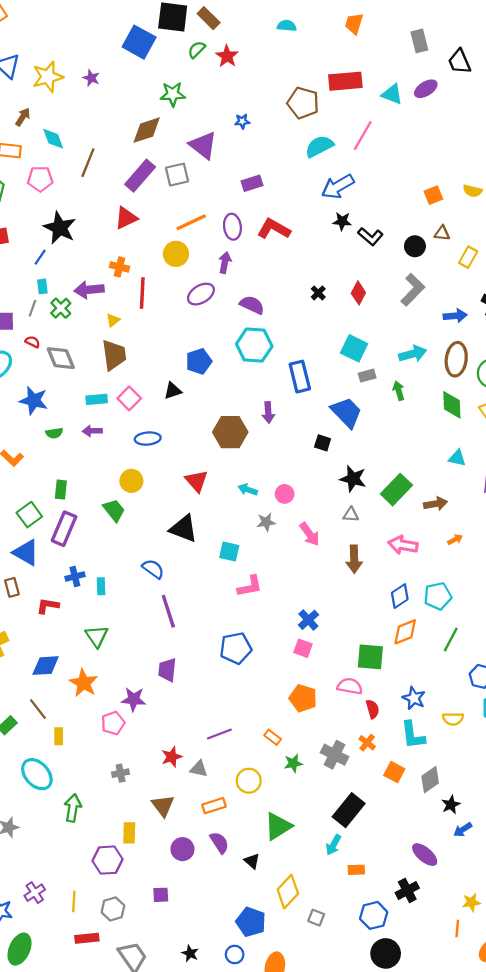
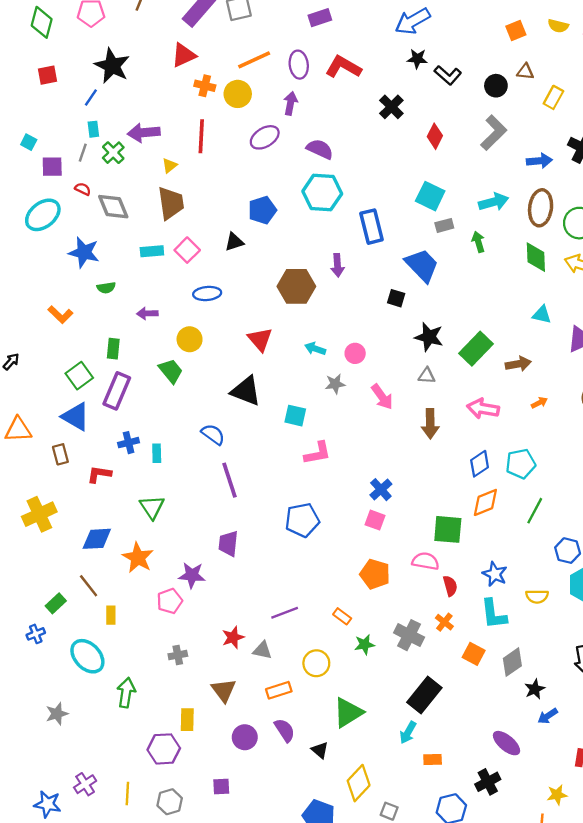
orange cross: (119, 267) -> (205, 86), moved
black cross: (318, 293) -> (391, 107), moved, size x1.5
purple arrow: (92, 431) -> (147, 313), moved

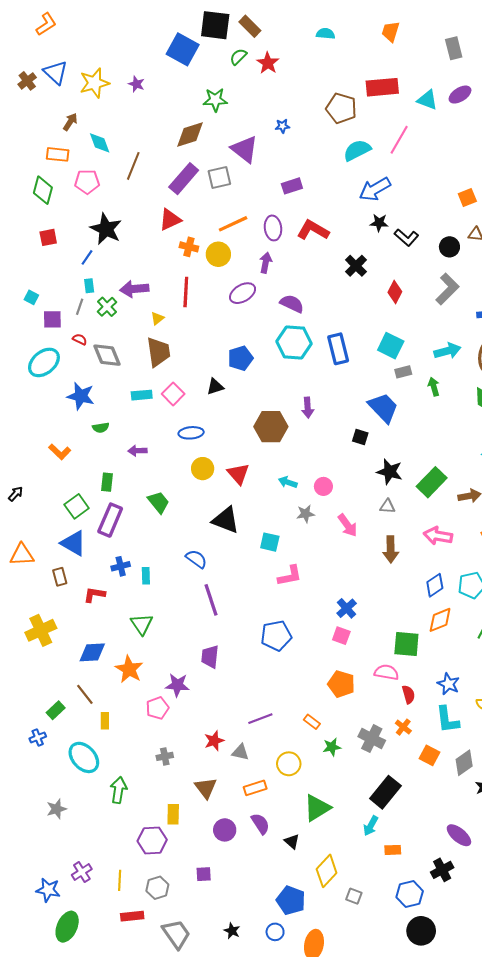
blue rectangle: (372, 227) -> (338, 349), moved
yellow circle: (190, 339) -> (203, 469), moved

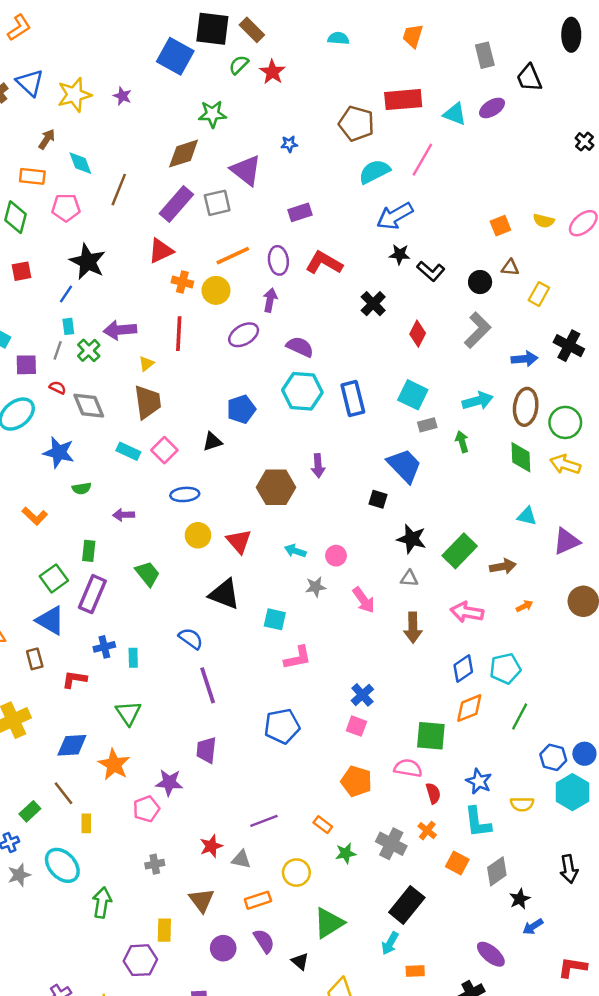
cyan rectangle: (142, 395) -> (128, 451), turned 30
gray star: (57, 809) -> (19, 875), moved

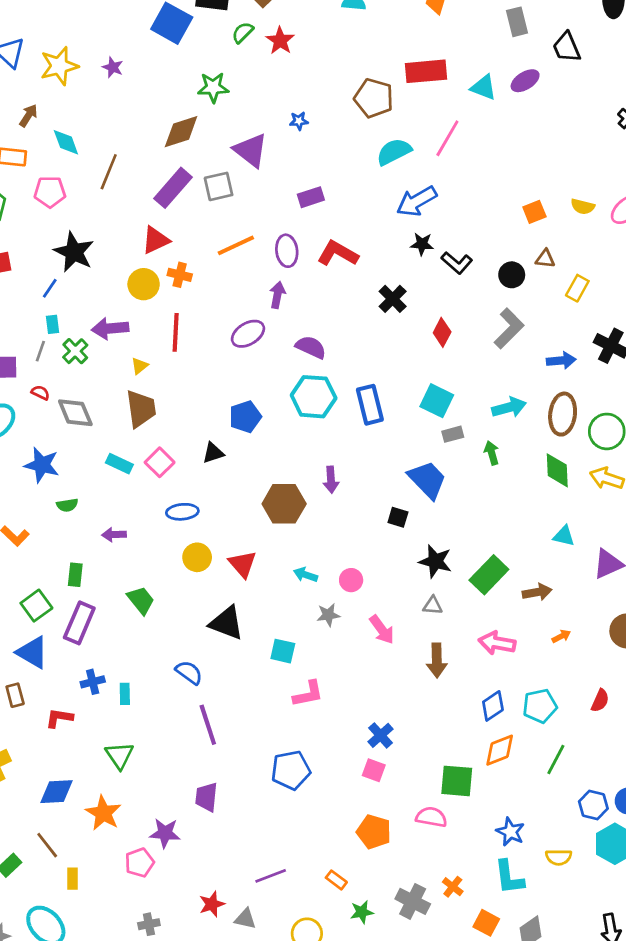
yellow circle: (216, 290) -> (144, 284), moved
red semicircle: (433, 793) -> (600, 701), moved, turned 40

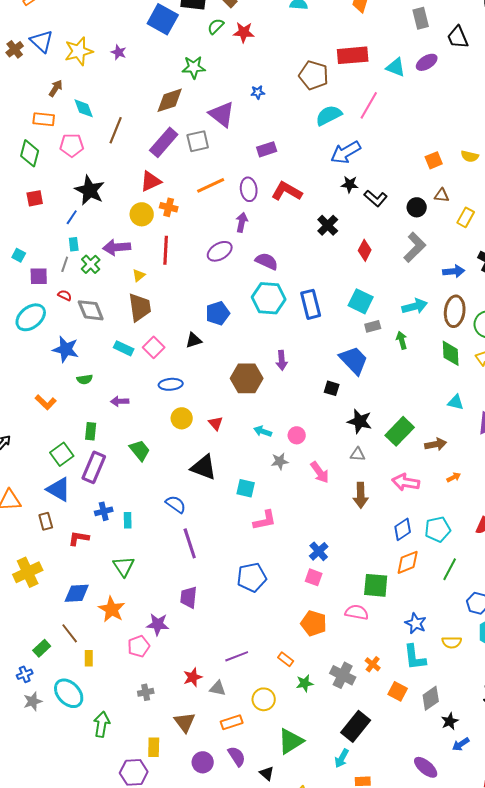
red star: (280, 41) -> (244, 32), turned -30
red triangle: (243, 564) -> (216, 423), size x0.7

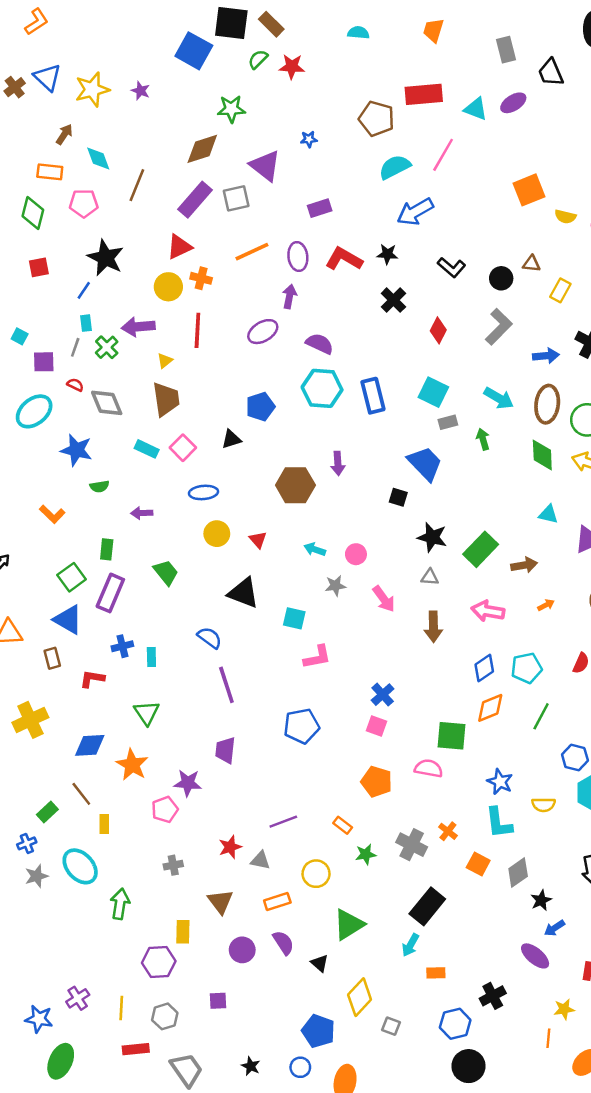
orange square: (434, 160) -> (529, 190), moved, size x1.5
black star: (350, 184) -> (387, 254), moved
cyan arrow: (415, 306) -> (499, 398), turned 45
purple ellipse: (426, 767) -> (535, 956), moved

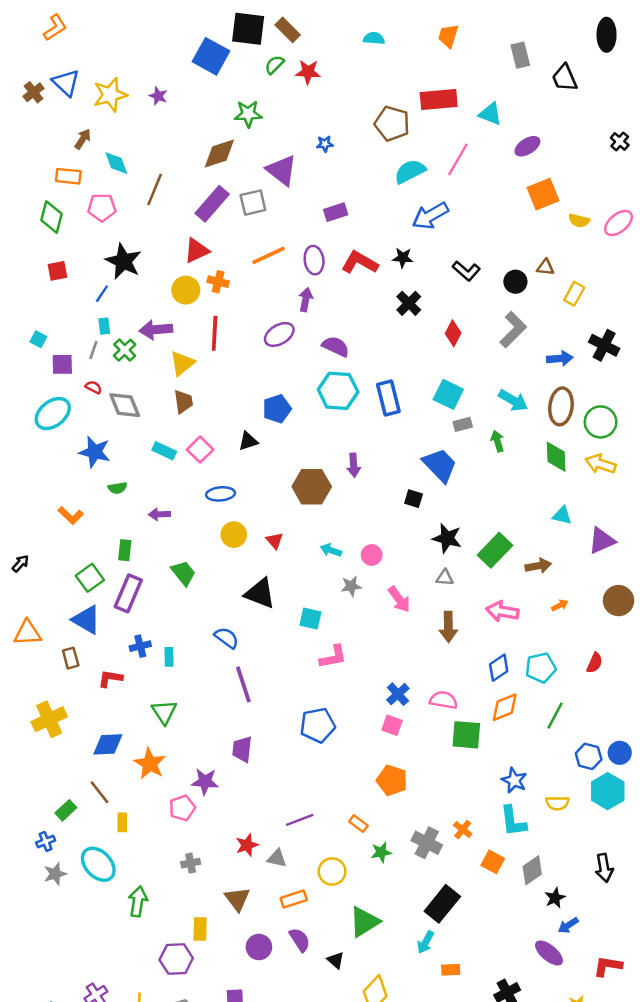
purple ellipse: (513, 103) -> (527, 146), moved
yellow triangle: (165, 361) -> (182, 363), size x1.6
brown trapezoid: (166, 399) -> (183, 402), size x0.7
pink semicircle: (429, 768) -> (444, 700), moved

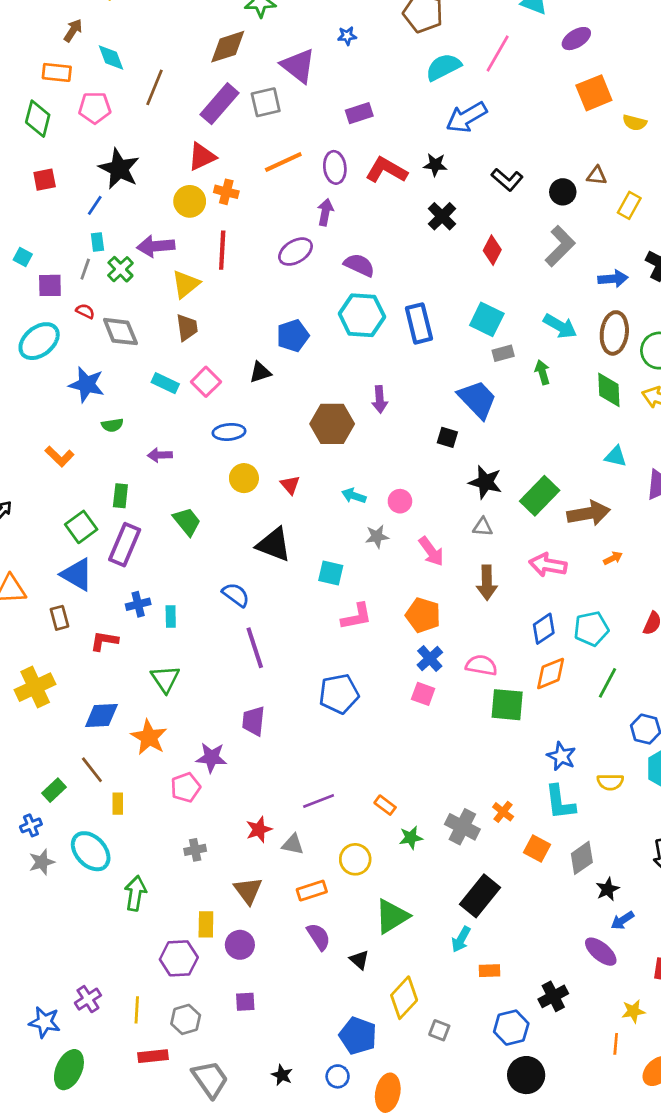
brown arrow: (538, 566) -> (589, 513), size x1.4
orange pentagon: (392, 780) -> (423, 615), moved
purple circle: (259, 947) -> (240, 945), moved

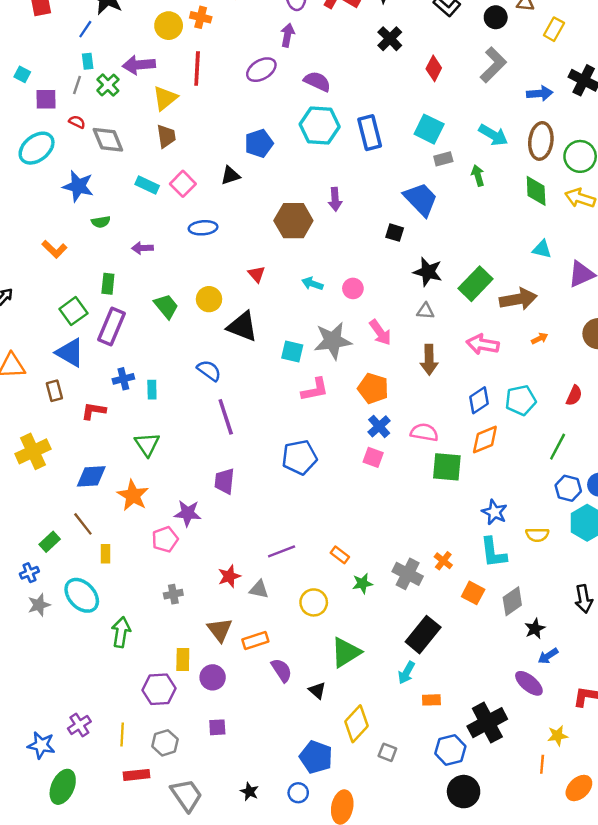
yellow circle: (244, 478) -> (209, 299), moved
gray star: (377, 536) -> (333, 341), moved, size x1.8
green line: (608, 683) -> (558, 447), moved
orange rectangle: (312, 891) -> (255, 641), moved
black cross: (553, 996) -> (487, 723), size x1.5

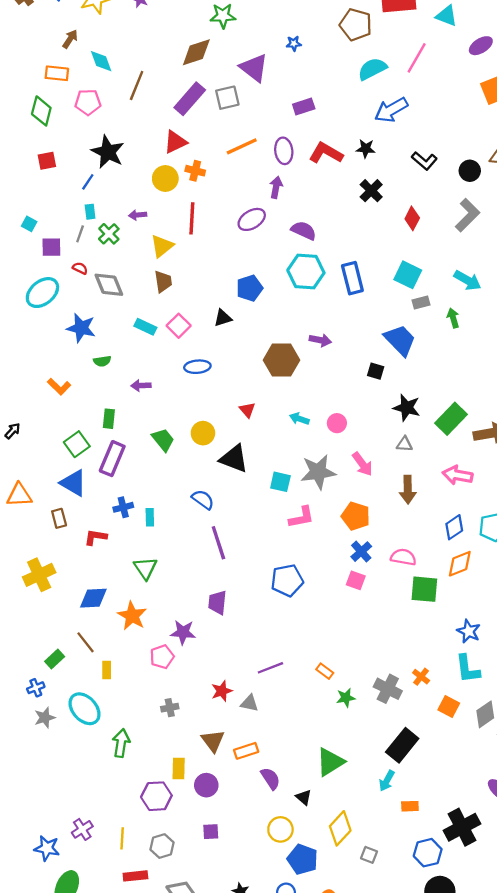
purple arrow: (139, 65) -> (138, 215), size x0.6
purple arrow: (335, 199) -> (320, 340), turned -75
yellow circle: (314, 602) -> (280, 829), moved

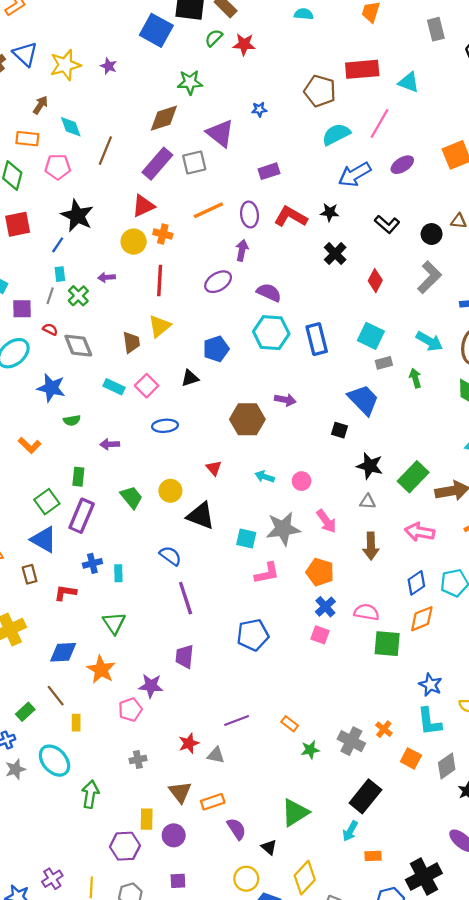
purple ellipse: (481, 46) -> (402, 165), moved
red square: (47, 161) -> (18, 224), size x1.4
yellow triangle: (162, 246) -> (160, 326), moved

